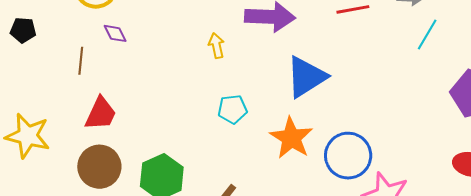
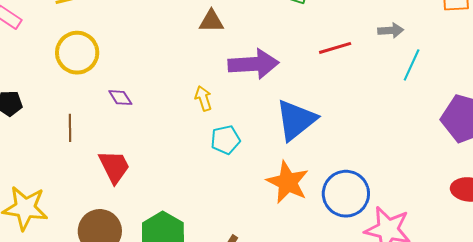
purple diamond: (115, 33) -> (120, 98), moved
cyan pentagon: (232, 109) -> (225, 140), moved
red trapezoid: (101, 114) -> (114, 167), moved, turned -45

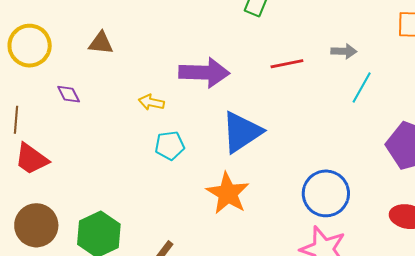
brown triangle: (211, 21) -> (101, 43), moved
yellow arrow: (203, 98) -> (151, 102), turned -65
red trapezoid: (114, 167) -> (31, 159), moved, turned 147
blue circle: (346, 194) -> (326, 193), moved

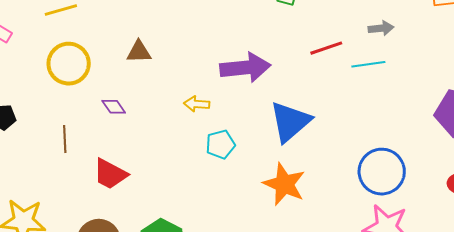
cyan line: (362, 87) -> (368, 64), moved, turned 60
red trapezoid: (31, 159) -> (110, 174), moved

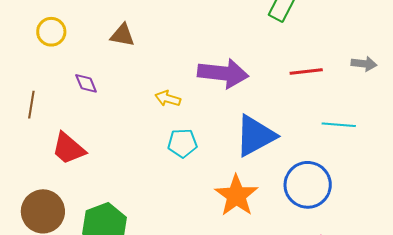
yellow circle: (69, 64) -> (51, 32), size x0.7
cyan line: (368, 64) -> (339, 125), moved
blue circle: (382, 172) -> (308, 185), moved

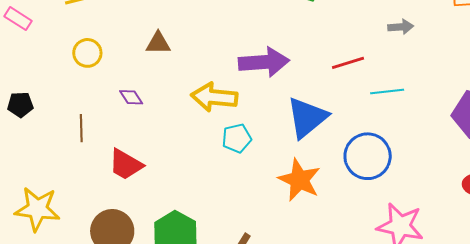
red line: (306, 71) -> (348, 63), moved
yellow arrow: (168, 98) -> (214, 97), size x1.8

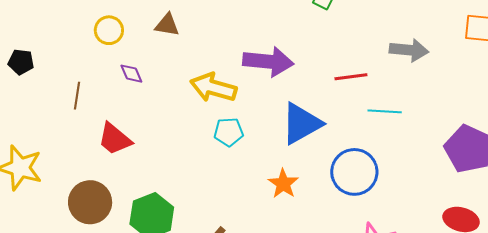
gray arrow: (401, 27) -> (409, 50), size x1.5
yellow circle: (87, 53) -> (109, 30), moved
orange star: (299, 180) -> (283, 184), size x0.7

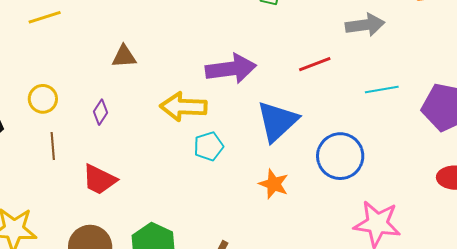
yellow circle: (109, 30) -> (43, 99), moved
purple diamond: (131, 74) -> (101, 112), turned 70
cyan line: (385, 111) -> (382, 90), moved

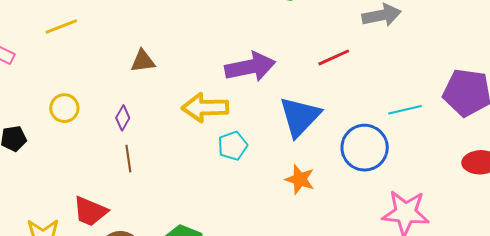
cyan line: (382, 90) -> (405, 110), moved
brown line: (53, 146) -> (128, 159), moved
red trapezoid: (99, 180) -> (90, 211), moved

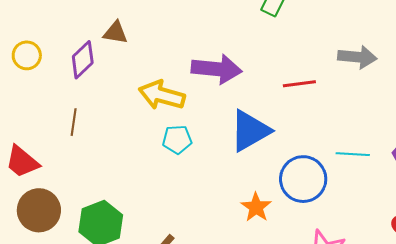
purple diamond: (123, 118) -> (83, 60), moved, size x1.5
orange star: (300, 179) -> (256, 207), moved

